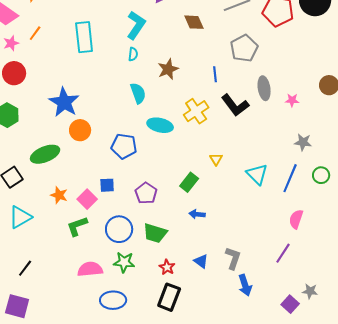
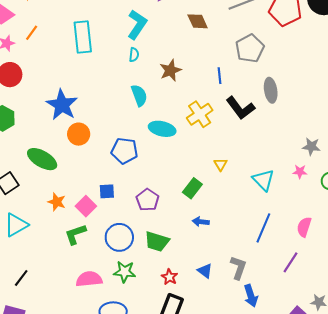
pink star: (292, 100) -> (300, 172), moved
green ellipse: (45, 154) -> (42, 159), turned 52
blue line: (290, 178) -> (263, 228), moved

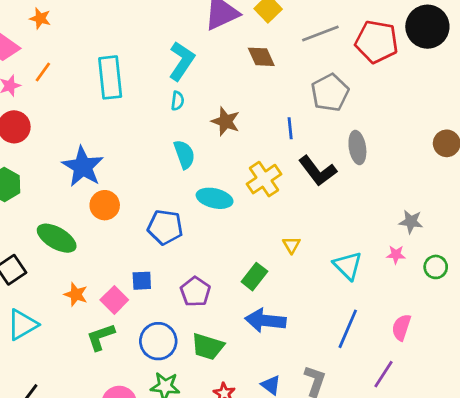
brown star: (170, 70) -> (226, 121), turned -30
blue arrow: (201, 222) -> (265, 321), size x1.8

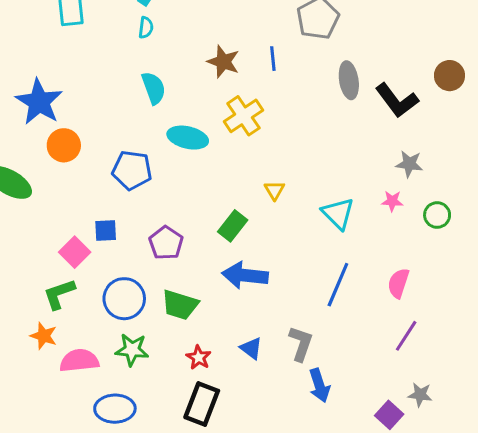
brown star: (226, 121) -> (223, 62), moved
black L-shape: (318, 171) -> (397, 100), moved
orange star: (76, 294) -> (44, 336), moved
purple line: (383, 374) -> (406, 336), moved

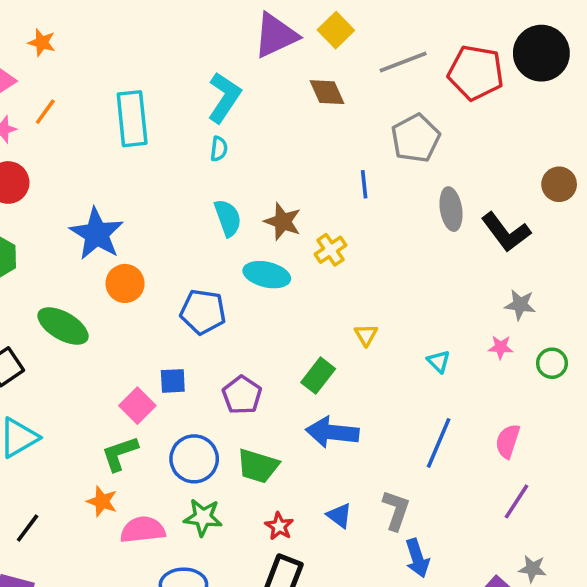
brown star: (223, 62) -> (283, 221), moved
brown circle: (449, 76) -> (559, 184), moved
yellow cross: (243, 116) -> (331, 250), size x0.7
cyan triangle: (338, 213) -> (439, 361), size x0.6

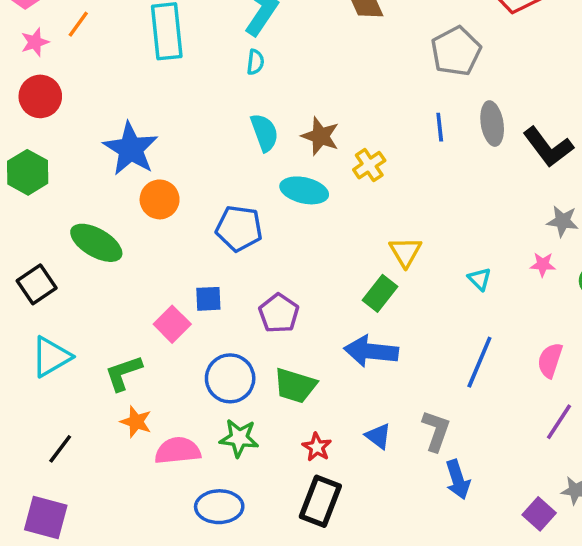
blue line: (364, 184) -> (440, 127), moved
yellow triangle: (366, 335) -> (405, 252), size x1.4
green rectangle: (318, 376) -> (380, 293), moved
green L-shape: (120, 454) -> (123, 373), moved

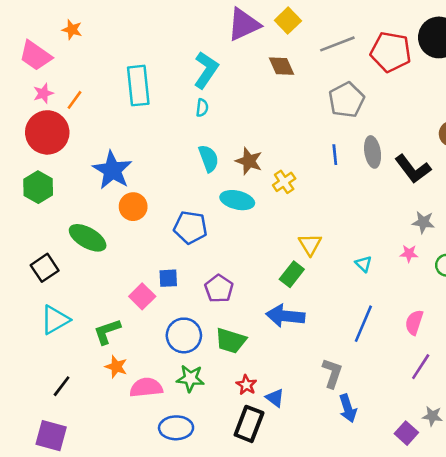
orange line: (78, 24) -> (75, 100), moved
red circle: (40, 96) -> (47, 132), size x1.4
blue triangle: (378, 436) -> (275, 398), moved

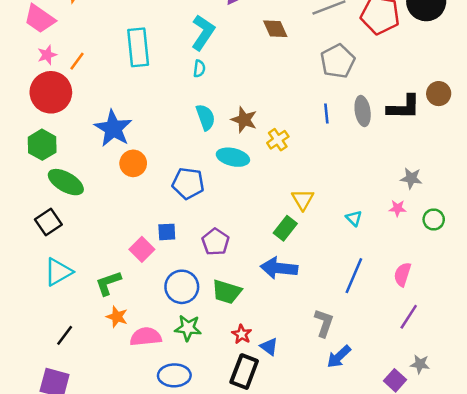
black L-shape: (413, 169) -> (404, 107), moved, turned -52
green ellipse: (88, 238) -> (66, 182), moved
blue arrow: (348, 408) -> (339, 357), turned 65

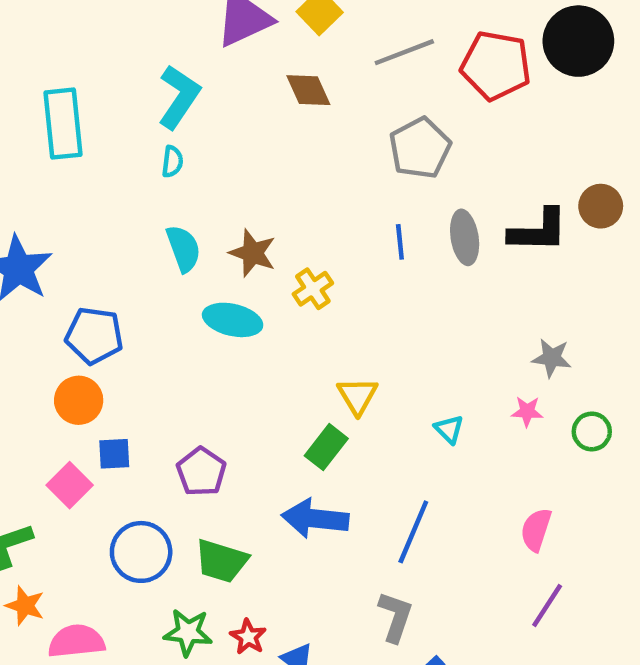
orange circle: (133, 163) -> (79, 400), moved
blue pentagon: (188, 183) -> (94, 336), moved
blue line: (354, 276) -> (413, 532), moved
green star: (188, 328) -> (188, 632), moved

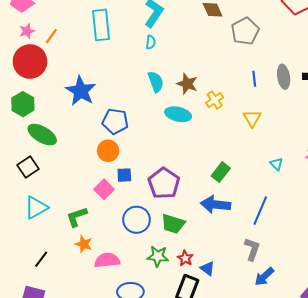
gray pentagon: (420, 148) -> (245, 31), moved
yellow triangle: (358, 396) -> (252, 118), moved
purple pentagon: (201, 472) -> (164, 183), size x1.4

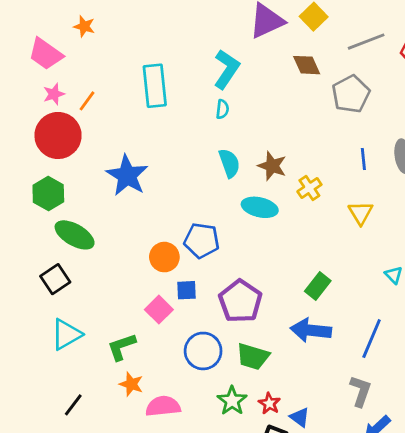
blue pentagon: (115, 121) -> (202, 240), moved
green star: (158, 256) -> (232, 401), turned 30

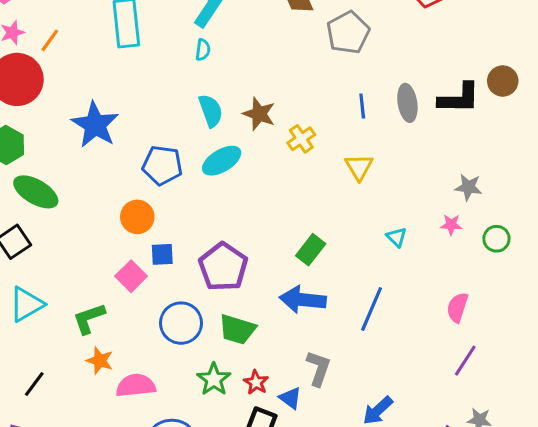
cyan ellipse: (260, 207) -> (222, 161), moved, turned -44
blue pentagon: (202, 240) -> (162, 165), moved
gray L-shape: (361, 391) -> (318, 368), moved

